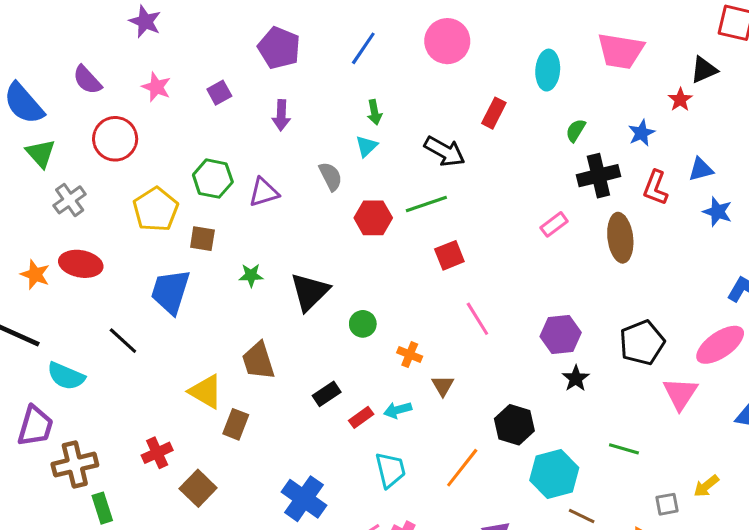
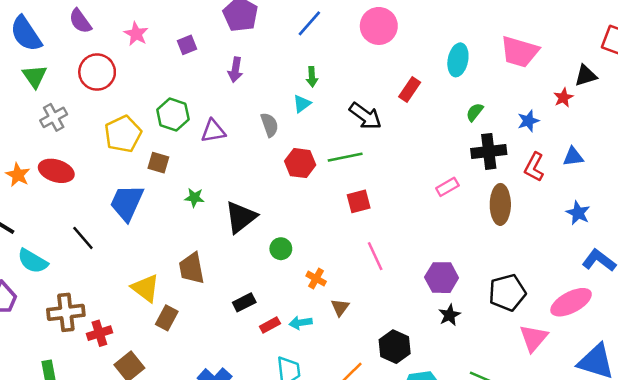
blue star: (717, 212) -> (578, 213), moved
brown cross: (75, 465) -> (66, 312), moved

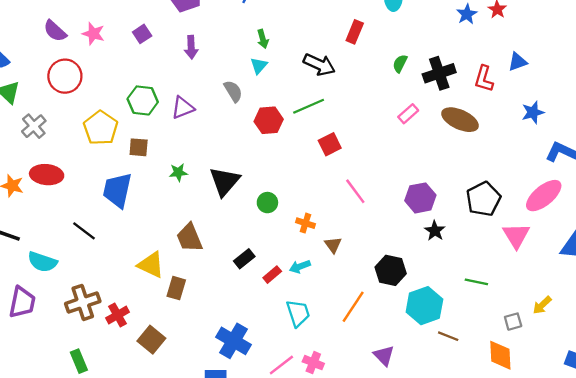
purple semicircle: (80, 21) -> (55, 31), moved
green semicircle: (475, 112) -> (400, 64), moved
blue star: (528, 121) -> (467, 14), moved
brown ellipse: (500, 204) -> (460, 120), turned -54
blue star: (578, 213) -> (533, 112), turned -30

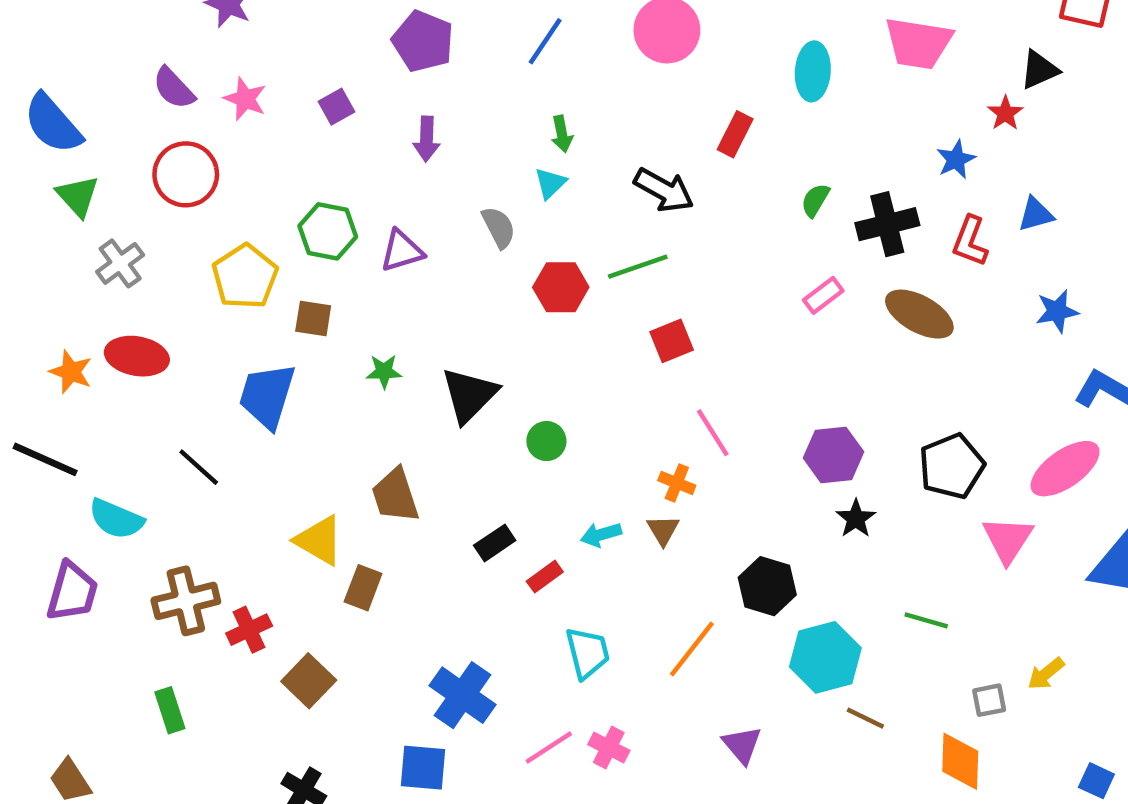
blue star: (467, 14) -> (956, 159), moved
orange cross: (305, 223) -> (677, 483), moved
cyan arrow: (300, 267) -> (601, 535), moved

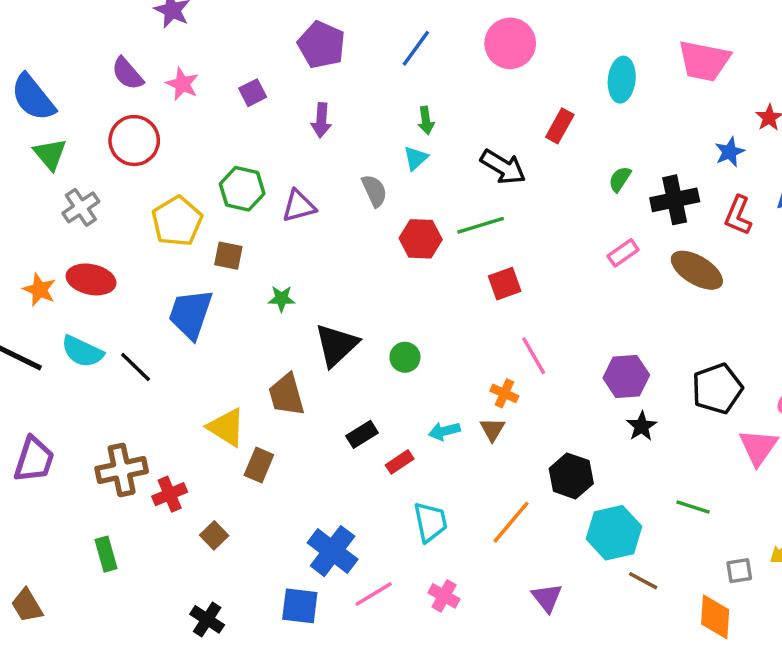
black triangle: (469, 395) -> (336, 345), moved
cyan semicircle: (116, 519) -> (82, 352), moved
brown square: (309, 681) -> (214, 535), size x0.7
pink line: (549, 747) -> (374, 594), moved

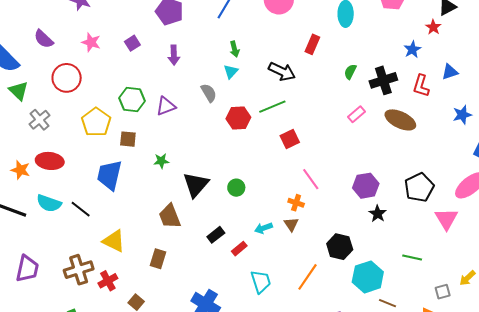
purple semicircle: (127, 74) -> (44, 39), moved
yellow triangle: (226, 427) -> (114, 241), moved

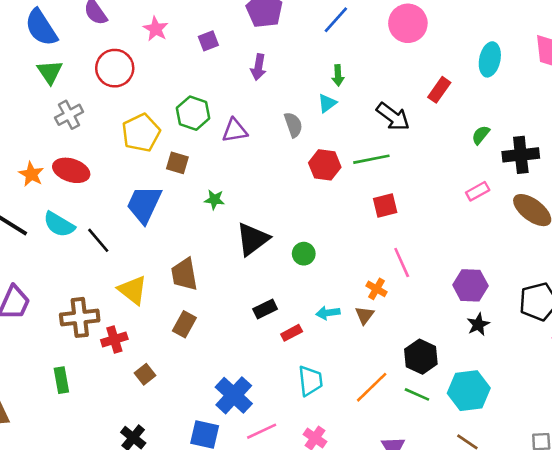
brown trapezoid: (170, 216) -> (184, 274), moved
green line: (412, 257) -> (417, 394), moved
cyan hexagon: (368, 277) -> (469, 391), moved

